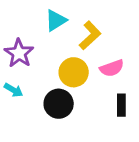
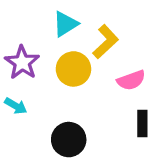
yellow circle: (74, 72) -> (73, 69), moved
black circle: (59, 104) -> (69, 140), moved

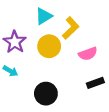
black rectangle: (142, 124) -> (95, 83), turned 70

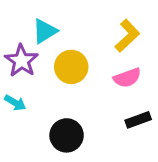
cyan triangle: (44, 16) -> (45, 31), moved
yellow L-shape: (71, 28) -> (127, 36), moved

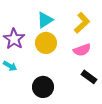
cyan triangle: (45, 31) -> (45, 20), moved
black rectangle: (138, 120) -> (89, 77), turned 56

